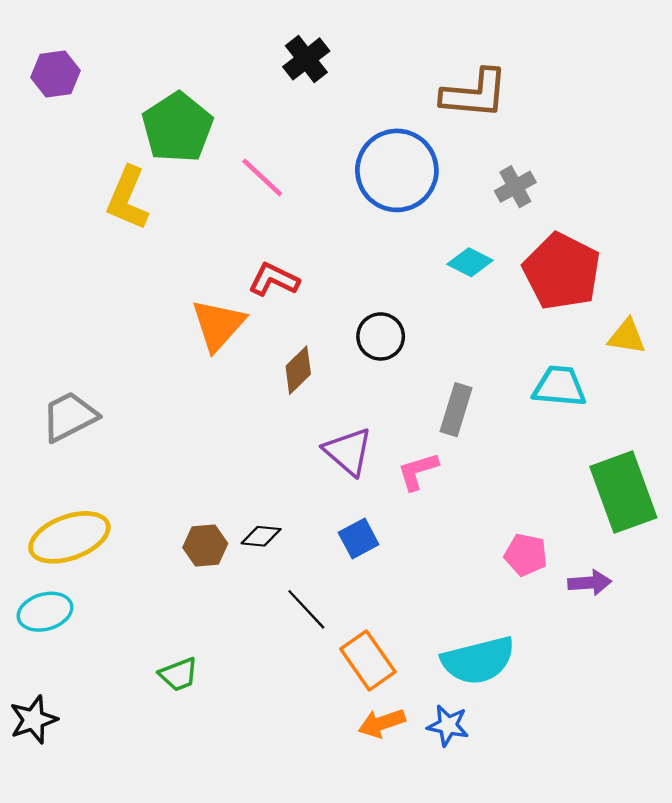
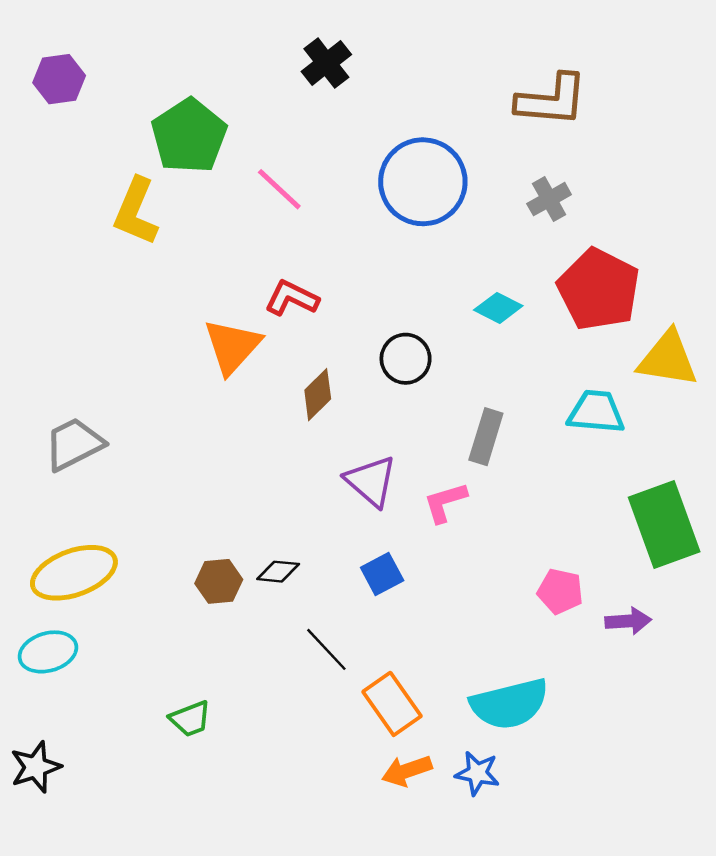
brown L-shape: (475, 94) -> (552, 100), moved
cyan diamond: (470, 262) -> (498, 308), moved
yellow triangle: (627, 336) -> (668, 359), size x1.5

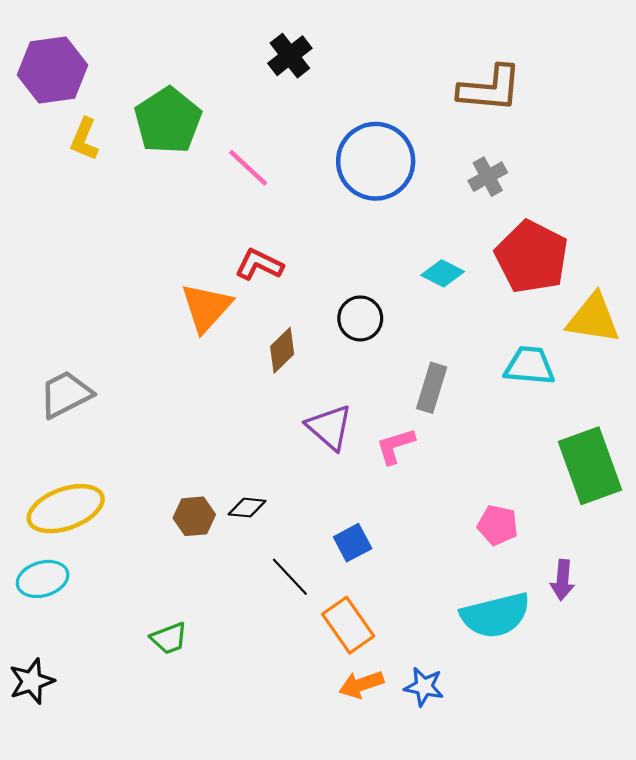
purple hexagon: (59, 79) -> (52, 70), size x1.5
yellow L-shape: (136, 211) -> (84, 139), moved, size x0.7
blue square: (382, 574) -> (353, 543), moved
purple arrow: (628, 621) -> (563, 580), moved, turned 99
cyan semicircle: (509, 704) -> (495, 615), moved

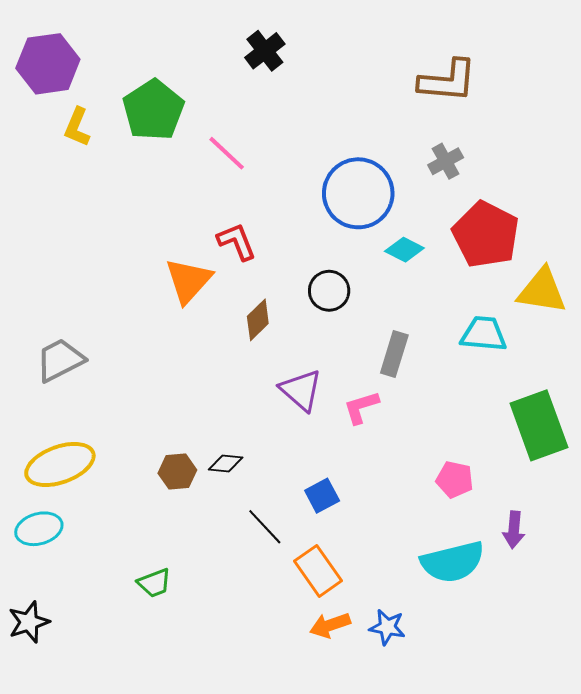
blue circle: (376, 161) -> (358, 193), moved
red L-shape: (259, 265) -> (237, 242), turned 42

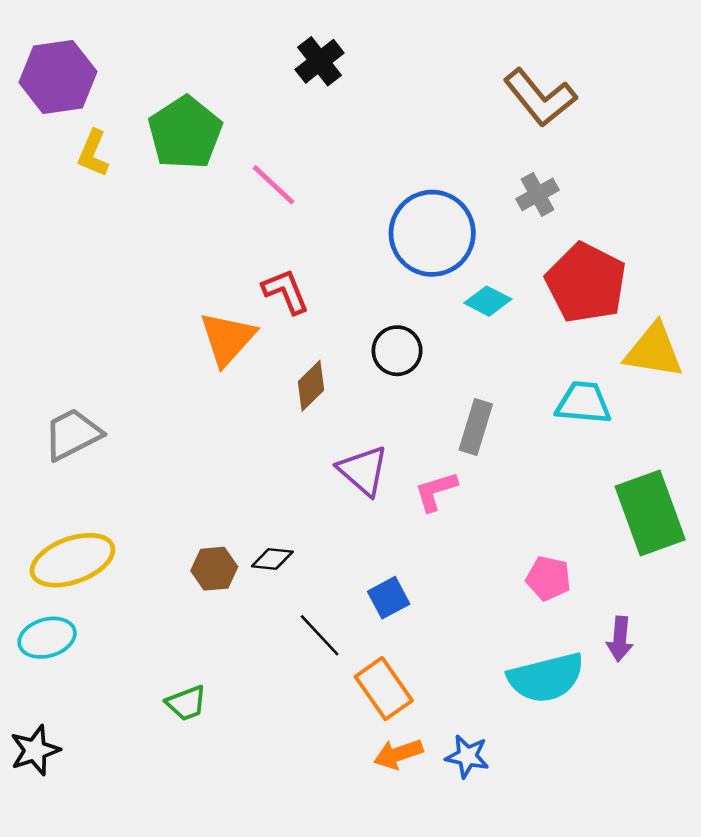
brown L-shape: (448, 81) -> (540, 98), turned 46

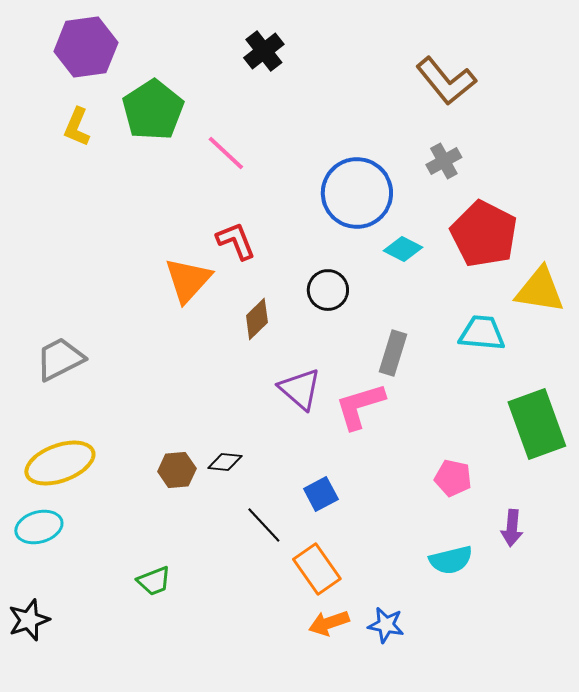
purple hexagon: (58, 77) -> (86, 47), moved
pink L-shape: (436, 491) -> (360, 406), size x1.4
cyan semicircle: (546, 678) -> (451, 560), size x0.7

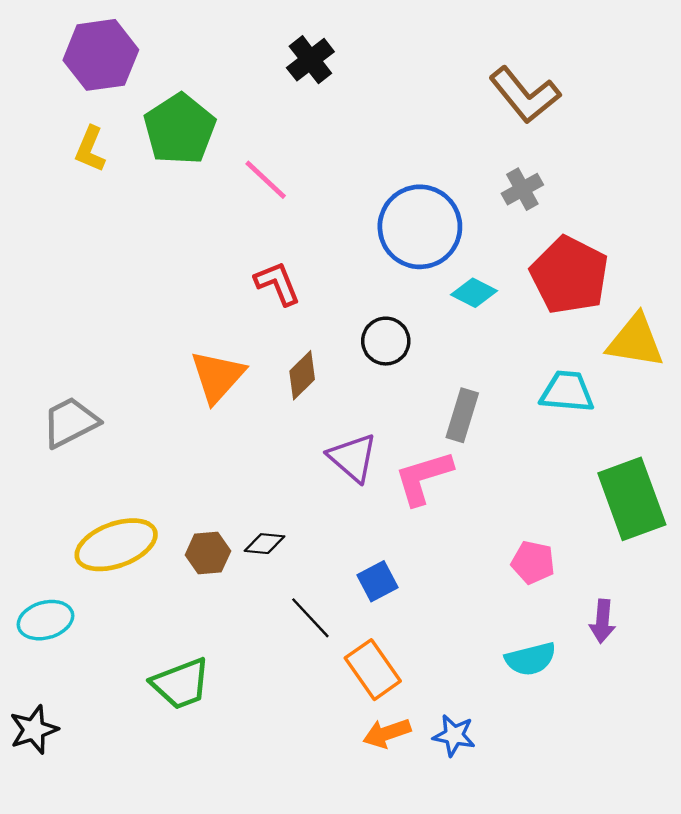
orange triangle: (188, 280) -> (217, 376), moved
yellow ellipse: (60, 463) -> (116, 545), moved
green trapezoid: (154, 581) -> (181, 684), size x1.5

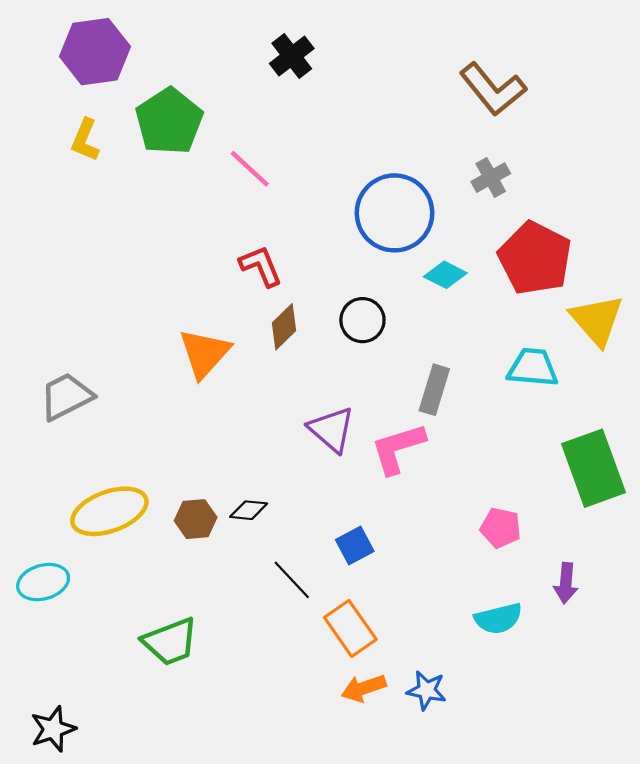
yellow triangle: (635, 341) -> (597, 320), turned 40
brown diamond: (302, 375) -> (284, 327), moved
black star: (34, 730) -> (53, 729), moved

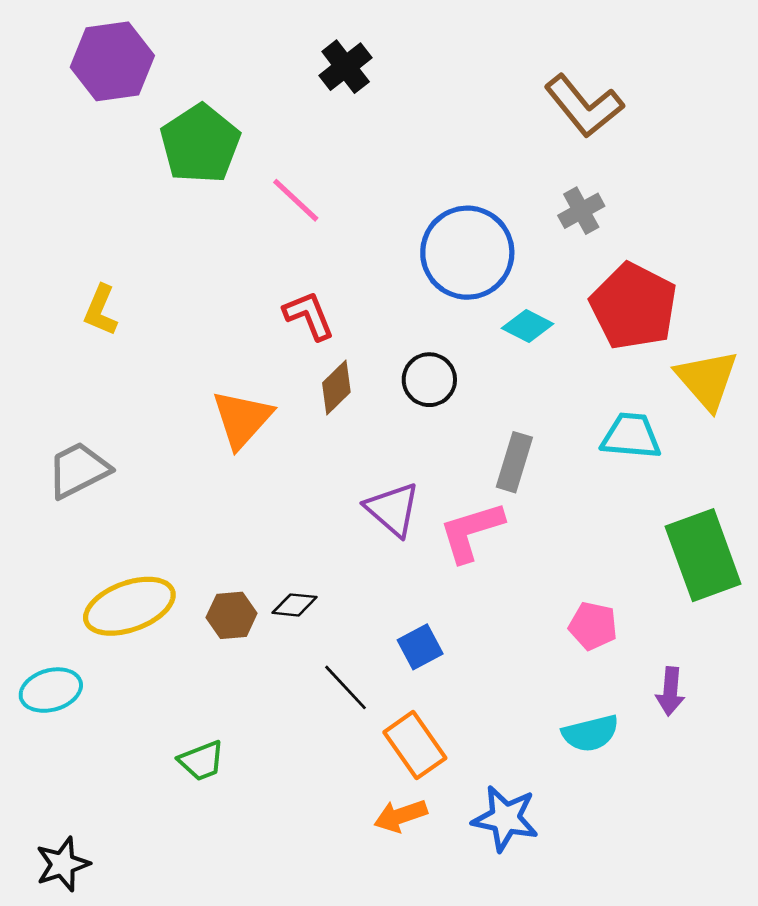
yellow L-shape: (85, 140) -> (101, 310), moved
green trapezoid: (170, 642) -> (201, 761), size x0.7
orange arrow: (364, 688) -> (401, 816), moved
blue star: (427, 690) -> (505, 818), size x1.4

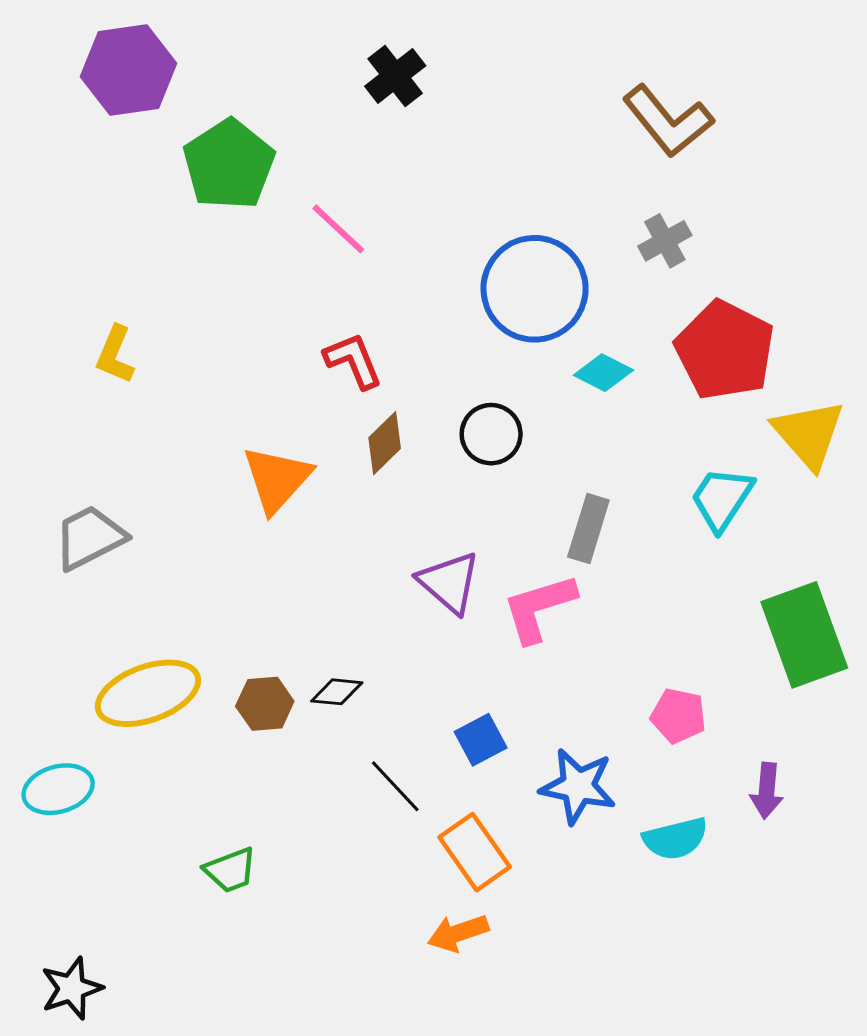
cyan trapezoid: (631, 436) -> (722, 499), turned -62
blue star: (505, 818) -> (578, 786), moved

